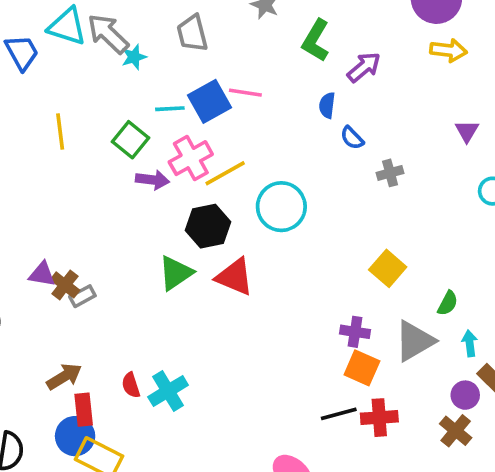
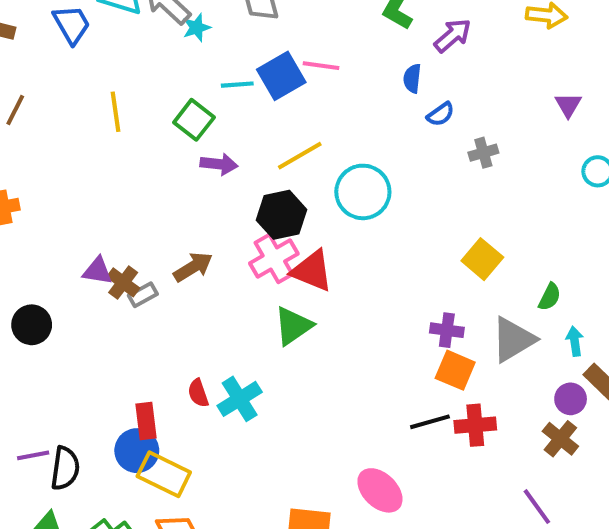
blue semicircle: (352, 138) -> (441, 114), turned -80
pink cross: (191, 158) -> (274, 258), moved
green triangle: (176, 273) -> (293, 326), moved
brown arrow: (64, 377) -> (193, 267), moved

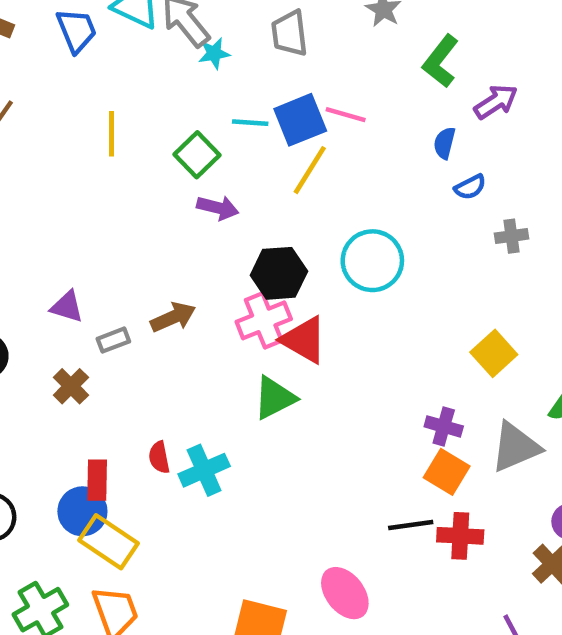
yellow line: (300, 156) -> (310, 170), moved, turned -36
brown cross: (123, 282) -> (71, 386), moved

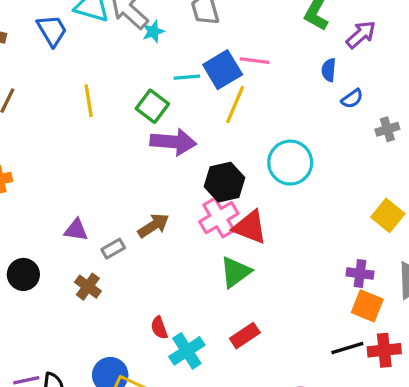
purple arrow: (218, 208) -> (173, 142), size x1.5
cyan cross: (204, 470) -> (187, 351), moved
red rectangle: (97, 480) -> (245, 336), moved, turned 64

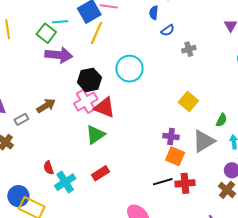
cyan line: (187, 77) -> (60, 22), moved

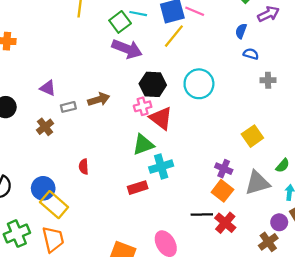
blue semicircle: (168, 30) -> (251, 54), turned -144
pink cross: (86, 101) -> (143, 106), size x0.7
cyan cross: (65, 182) -> (161, 167), moved
red cross: (185, 183) -> (225, 223), turned 30

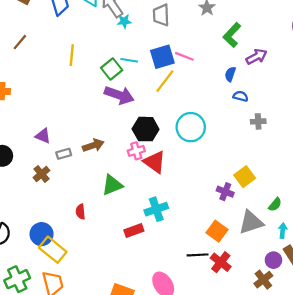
green triangle: (143, 145) -> (112, 185), moved
purple cross: (224, 169) -> (225, 192), moved

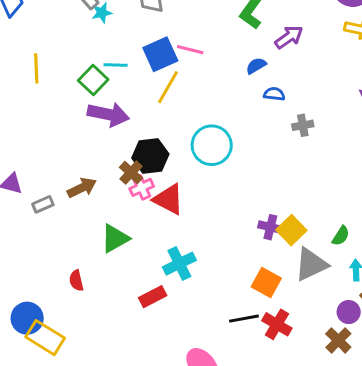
blue semicircle: (230, 74) -> (256, 66), turned 48
brown cross: (41, 174) -> (131, 173), moved
yellow square: (245, 177) -> (291, 230), moved

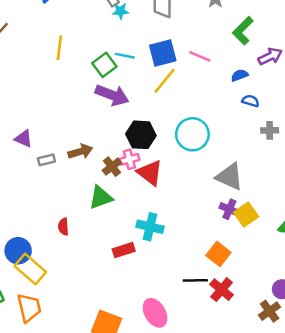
pink line: (190, 50) -> (200, 56), moved
brown cross: (131, 173) -> (112, 167), moved
cyan cross: (179, 264) -> (150, 227), turned 30
gray triangle: (311, 264) -> (230, 177), moved, turned 40

